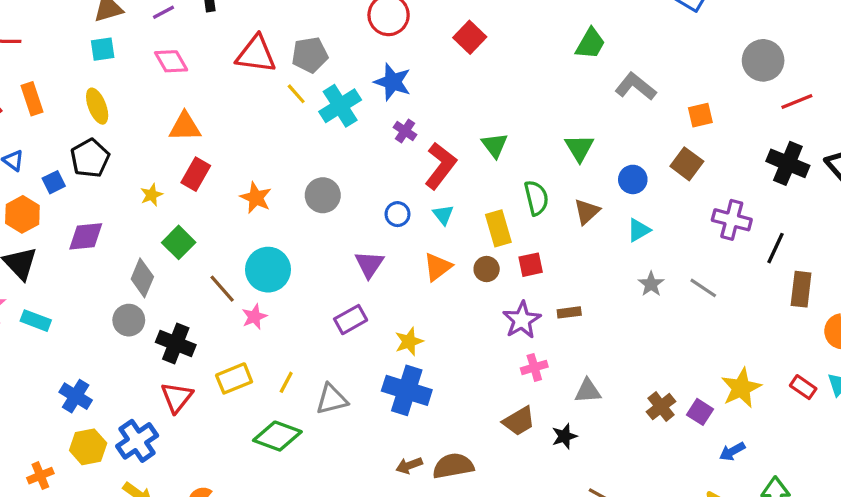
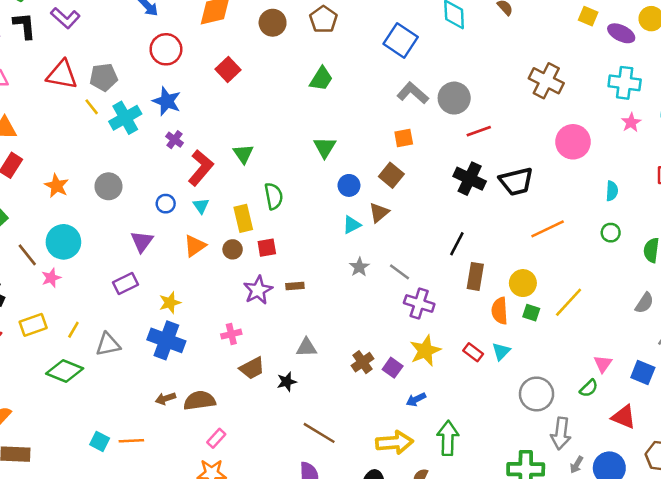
gray L-shape: (636, 87) -> (413, 93), moved
green triangle: (579, 148) -> (325, 147), moved
brown triangle: (587, 212) -> (379, 213), moved
purple cross: (732, 220) -> (419, 303), moved
pink cross: (534, 367) -> (231, 334), moved

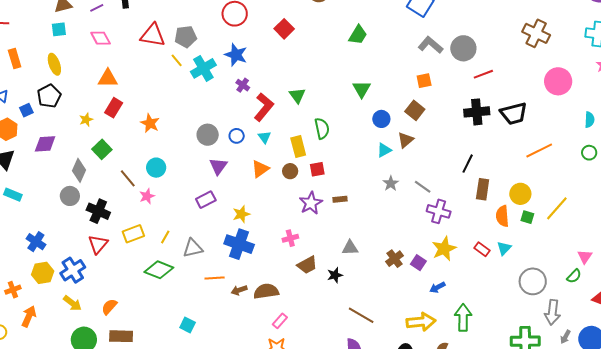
black cross: (470, 179) -> (477, 112), turned -30
gray circle: (108, 186) -> (208, 135), moved
cyan circle: (63, 242) -> (156, 168), size x0.7
orange line: (131, 441) -> (215, 278), moved

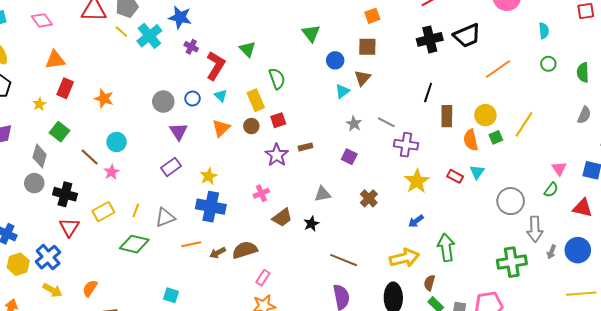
brown square: (415, 110) -> (367, 47), turned -30
green square: (527, 217) -> (496, 137), turned -32
purple square: (418, 263) -> (349, 157), moved

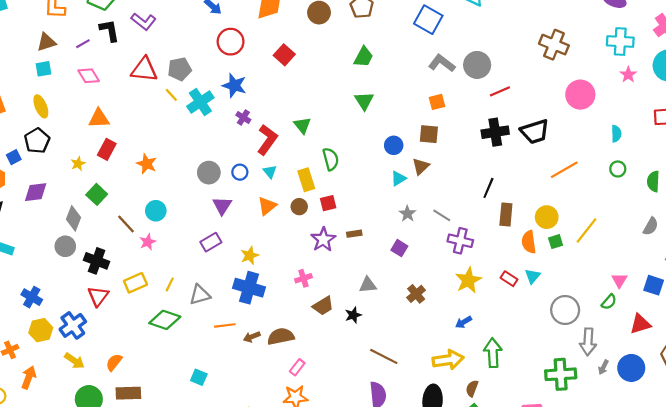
green triangle: (311, 33) -> (364, 101), moved
red triangle: (583, 208) -> (640, 324), turned -35

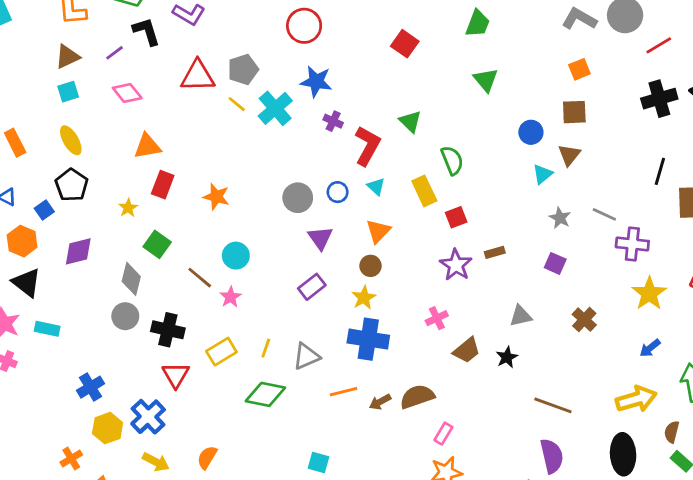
red square: (284, 55) -> (405, 44), moved
brown circle: (299, 207) -> (370, 266), moved
blue cross: (32, 297) -> (91, 387), turned 36

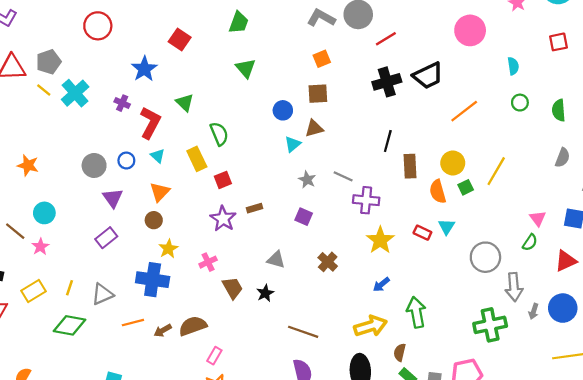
blue star: (316, 82) -> (144, 69), moved, turned 30
brown triangle: (569, 155) -> (314, 128), turned 36
yellow star: (364, 298) -> (168, 249), moved
gray triangle: (521, 316) -> (276, 260), turned 30
brown trapezoid: (467, 350) -> (233, 288), turned -80

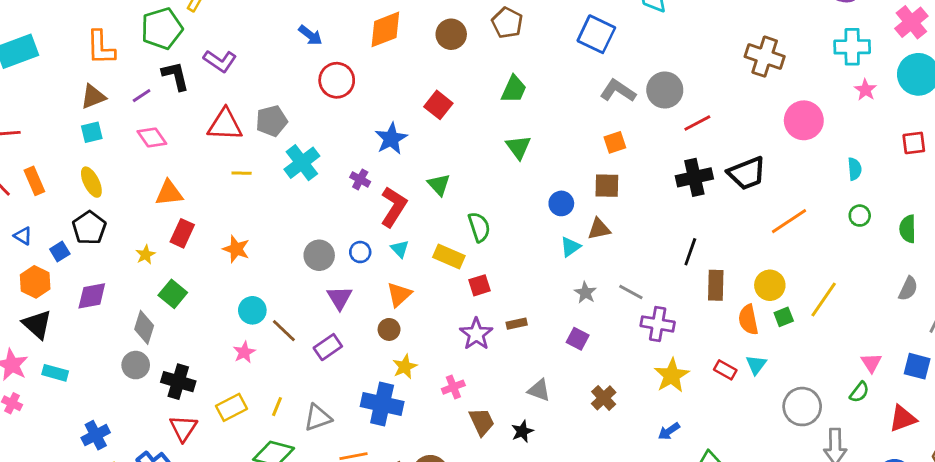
yellow line: (44, 90) -> (242, 173), moved, turned -42
yellow rectangle: (197, 159) -> (449, 256), turned -45
brown line: (15, 231) -> (284, 331), moved

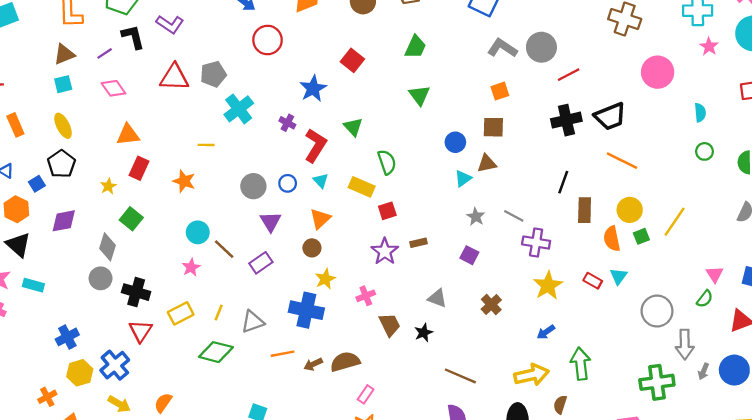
yellow line: (242, 173) -> (206, 145), moved
orange line: (789, 221) -> (622, 161), moved, turned 60

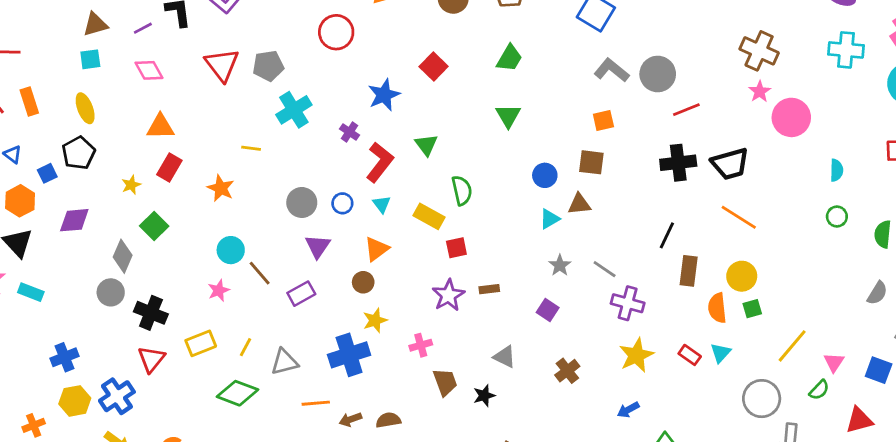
pink star: (709, 47) -> (760, 92), moved
red triangle: (174, 77) -> (222, 65), turned 44
yellow line: (675, 222) -> (792, 346), moved
blue cross: (306, 310) -> (349, 355), turned -36
brown semicircle: (345, 362) -> (388, 420), size x0.7

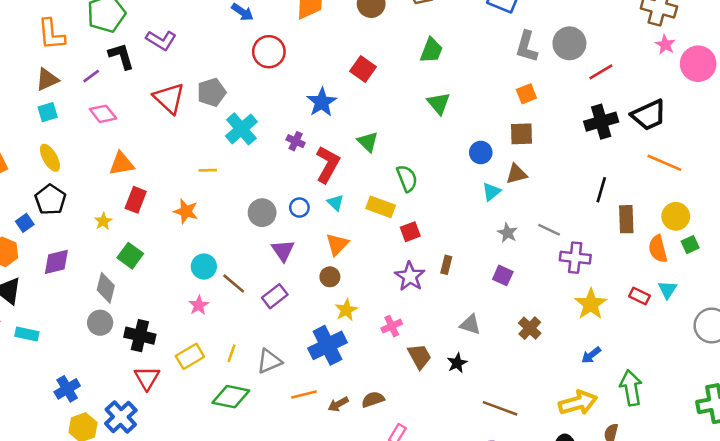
gray L-shape: (612, 70) -> (527, 47), turned -104
brown rectangle: (489, 289) -> (446, 265), turned -60

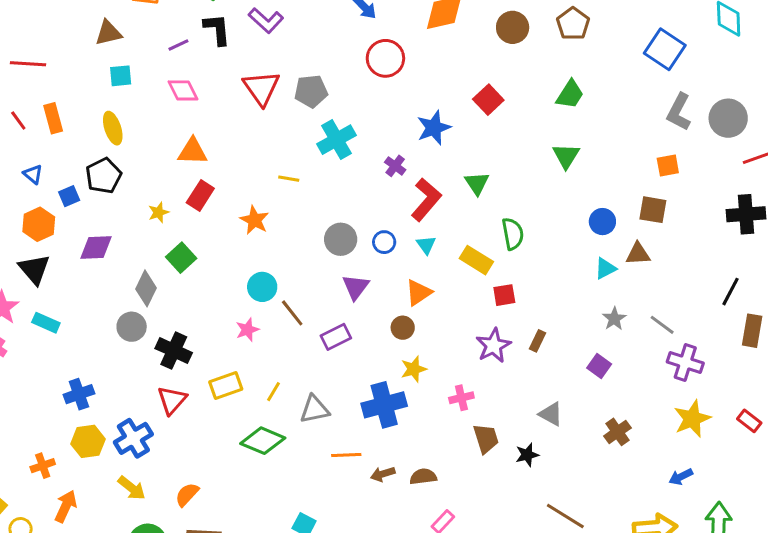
brown triangle: (47, 79) -> (108, 33), moved

